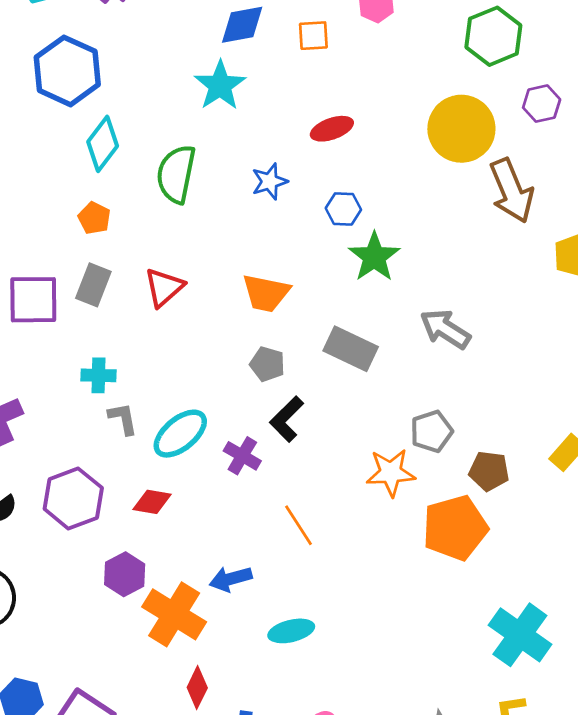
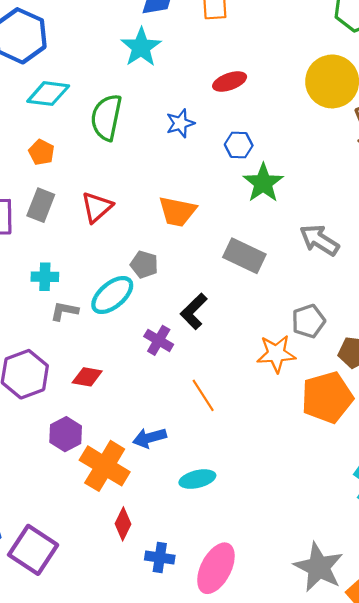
cyan diamond: (103, 144) -> (48, 94), turned 60
gray pentagon: (267, 364) -> (144, 265), moved
gray L-shape: (123, 419) -> (64, 311), turned -68
cyan ellipse: (180, 434) -> (112, 295), moved

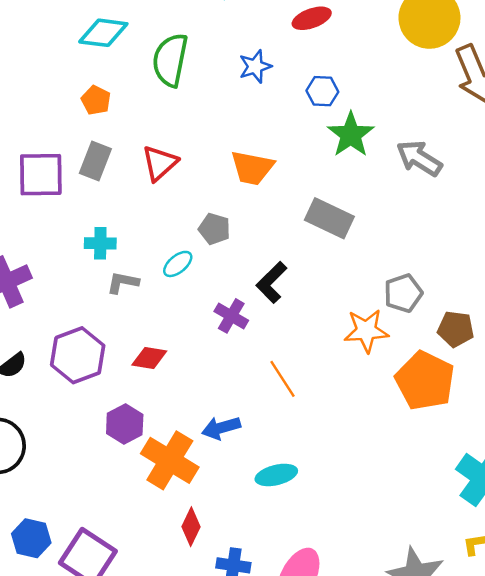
gray arrow: (319, 240) -> (419, 158), moved
cyan ellipse: (112, 295) -> (178, 264), size x0.6
orange pentagon: (327, 397) -> (425, 381), turned -30

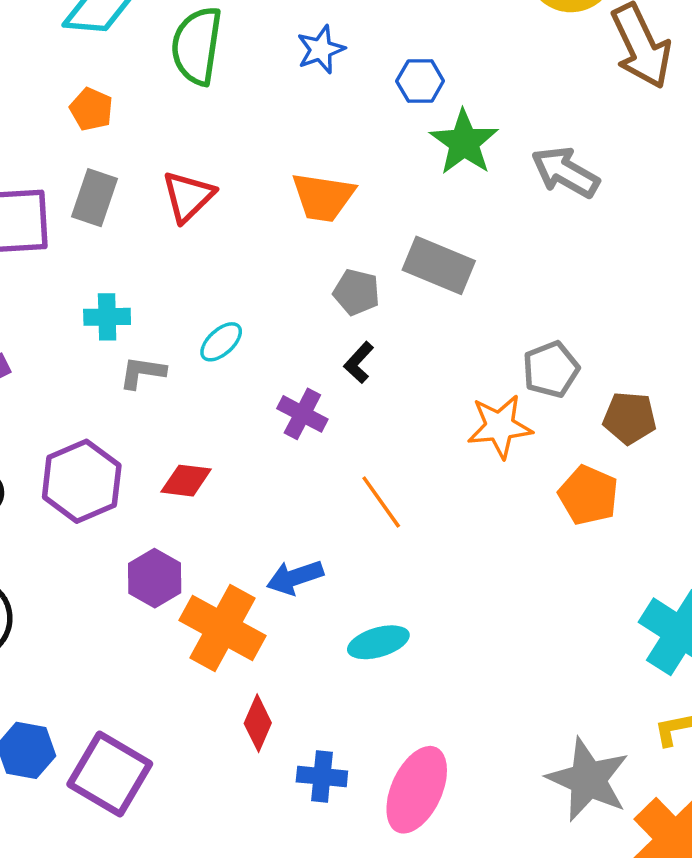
gray pentagon: (214, 229) -> (357, 292), moved
black L-shape: (272, 282) -> (359, 362), size x0.7
orange pentagon: (425, 381) -> (588, 495), size x0.7

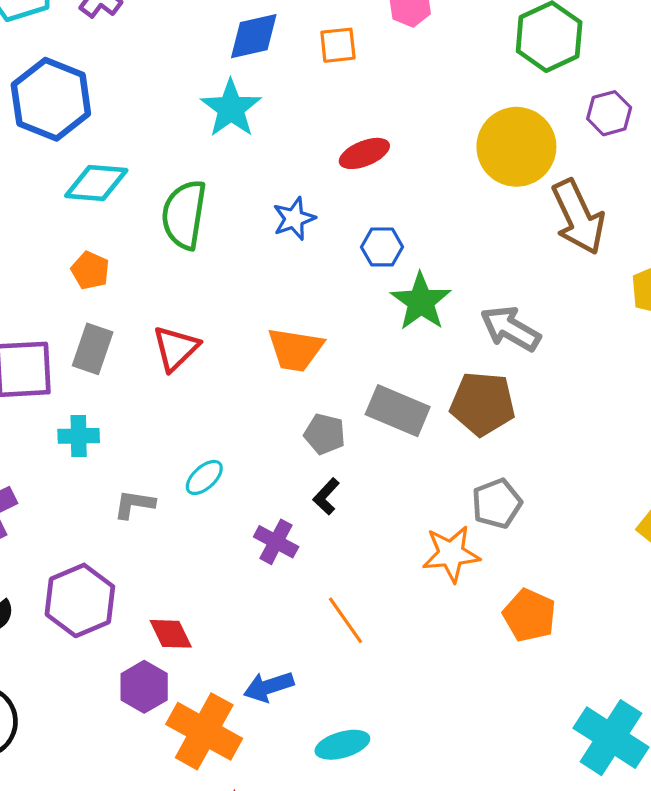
cyan cross: (107, 317) -> (79, 436), moved
brown pentagon: (630, 418) -> (483, 404), moved, size x1.4
red diamond: (186, 481) -> (171, 634), moved, turned 57

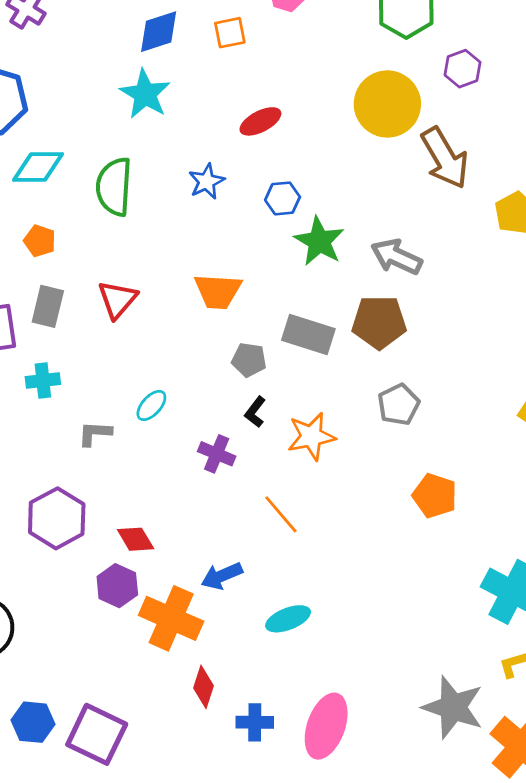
orange star: (451, 554) -> (311, 436), moved

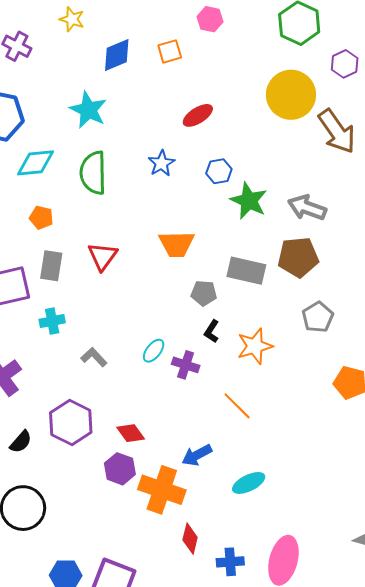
cyan star: (145, 94) -> (88, 110), moved
cyan ellipse: (151, 405) -> (154, 351), moved
gray L-shape: (95, 433) -> (94, 357), turned 48

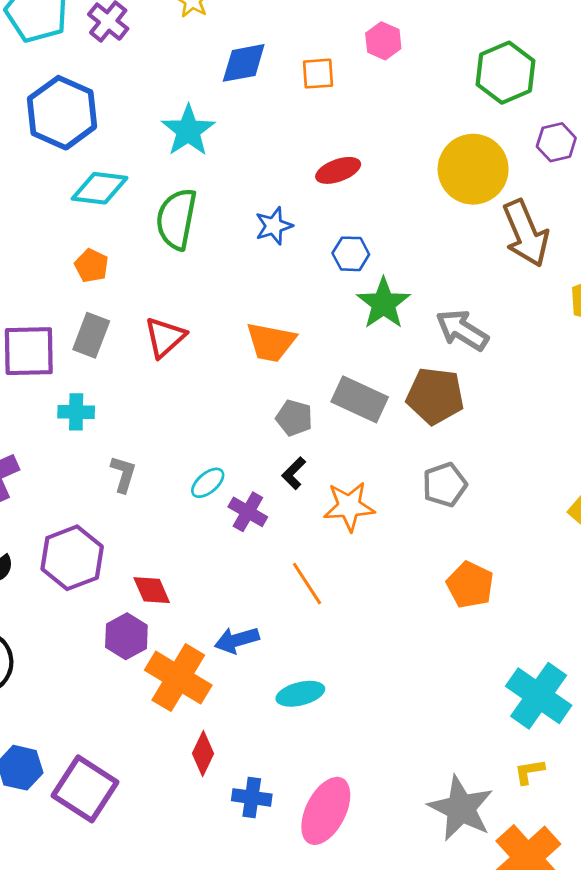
gray L-shape: (94, 357) -> (123, 474), turned 48

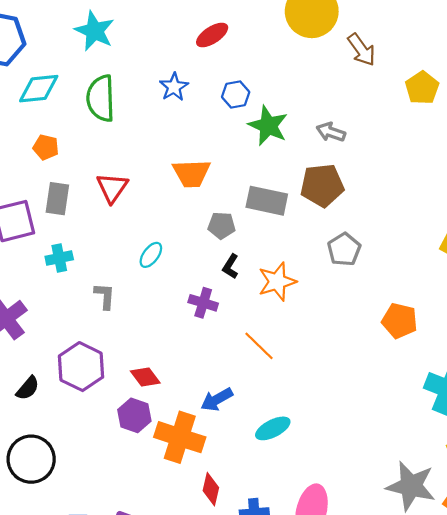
brown arrow: (526, 233) -> (362, 50), size x0.7
gray arrow: (462, 330) -> (331, 132), size x0.7
cyan ellipse: (208, 483) -> (151, 255), moved
orange pentagon: (470, 585) -> (400, 321), moved

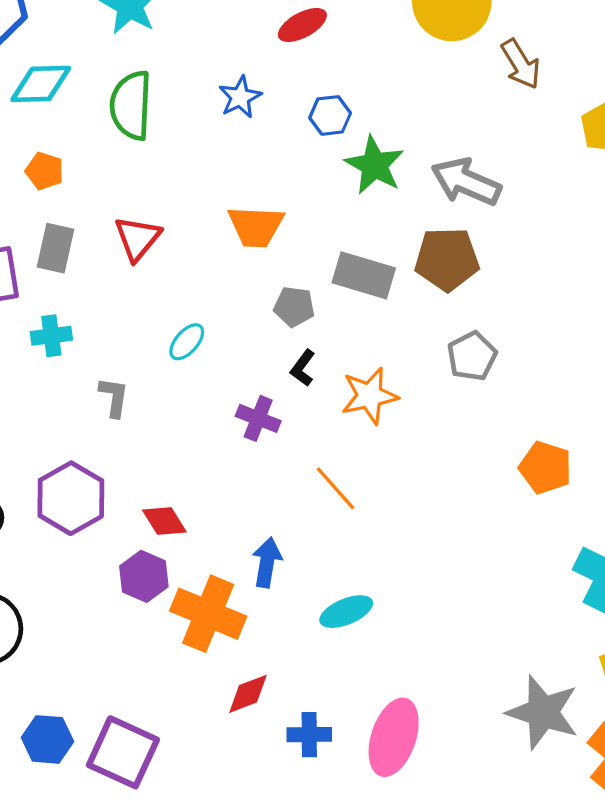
gray arrow: (331, 132) -> (466, 182), size x1.6
blue arrow: (217, 399) -> (267, 562), turned 124
red diamond: (211, 489) -> (248, 694), turned 52

